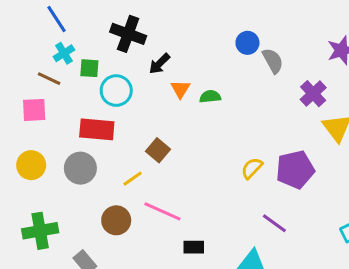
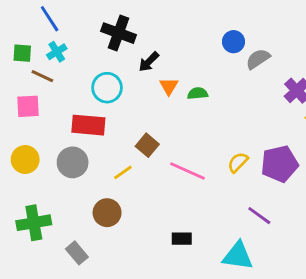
gray semicircle: (273, 61) -> (258, 59), turned -95
green square: (89, 68) -> (22, 53), moved
pink line: (162, 211) -> (188, 171), moved

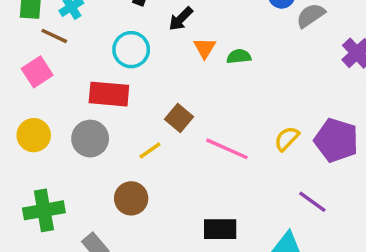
pink square: (28, 106) -> (37, 72), turned -30
purple pentagon: (279, 164) -> (336, 140), turned 30
black rectangle: (182, 239) -> (220, 229), size x1.4

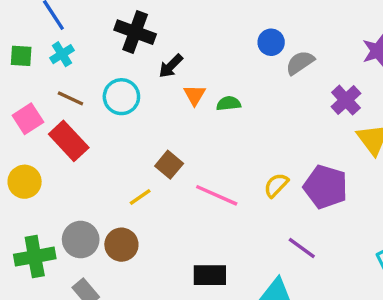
brown line: (54, 36) -> (70, 98), moved
red rectangle: (109, 94) -> (69, 141), moved, turned 42
gray circle: (90, 139) -> (81, 240), moved

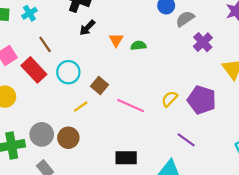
black arrow: (171, 66) -> (87, 28), moved
cyan circle: (121, 97) -> (68, 72), moved
brown line: (70, 98) -> (45, 44), moved, turned 30
purple cross: (346, 100) -> (203, 42), moved

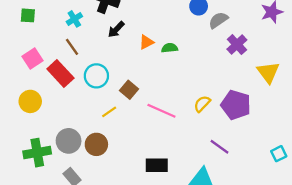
cyan cross: (29, 13) -> (74, 19), moved
orange triangle: (116, 40) -> (146, 42), turned 32

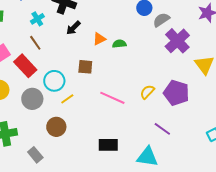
purple cross: (237, 45) -> (177, 41), size x1.4
cyan circle: (96, 76) -> (54, 81), moved
brown square: (129, 90) -> (85, 67), moved, turned -35
gray circle: (69, 141) -> (32, 99), moved

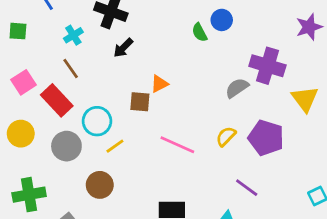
gray semicircle: (161, 20) -> (237, 88), moved
orange triangle: (99, 39) -> (159, 84), moved
purple cross: (177, 41) -> (267, 66), turned -30
green semicircle: (119, 44) -> (200, 32), moved, turned -112

